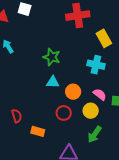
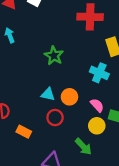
cyan triangle: (53, 82) -> (48, 94), moved
yellow circle: (91, 111) -> (97, 126), moved
green arrow: (95, 134) -> (83, 147), turned -90

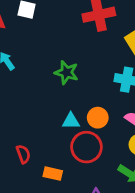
red circle: (55, 118) -> (86, 147), size x1.5

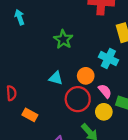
orange circle: (98, 118) -> (86, 76), moved
red circle: (86, 147) -> (78, 99), moved

